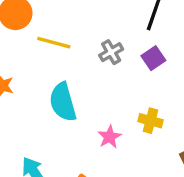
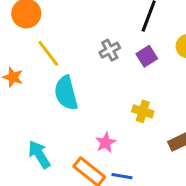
yellow line: (54, 43) -> (48, 53), moved, turned 36
pink star: (110, 137) -> (106, 143), moved

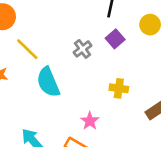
gray cross: (110, 50) -> (82, 49), moved

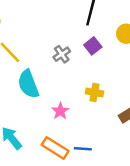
pink star: (90, 121) -> (60, 111), moved

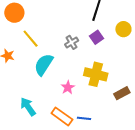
cyan semicircle: (28, 84) -> (44, 65), turned 50
yellow cross: (94, 92) -> (96, 74), size x1.6

